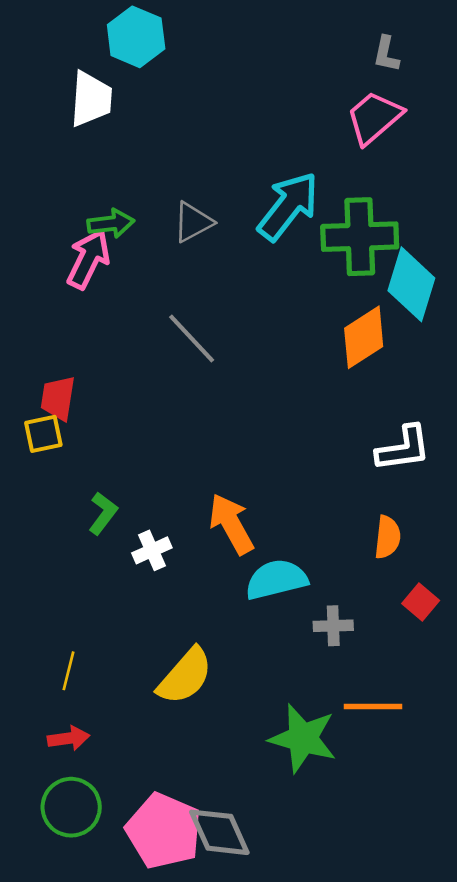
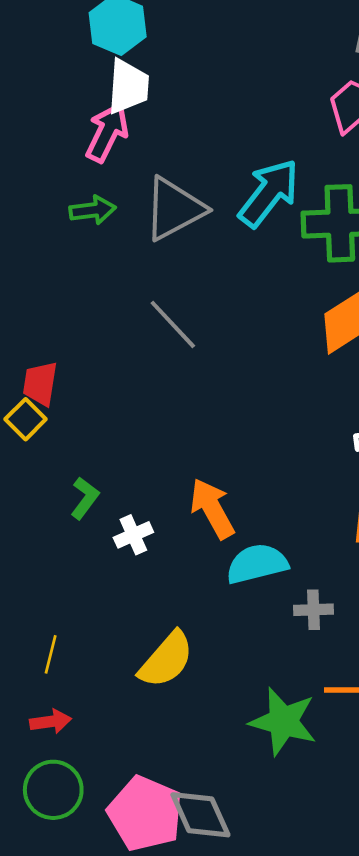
white trapezoid: (91, 99) -> (128, 87), moved
gray triangle: (193, 222) -> (174, 209), size x1.6
pink arrow: (88, 259) -> (107, 133), moved
yellow square: (43, 434) -> (26, 419), turned -33

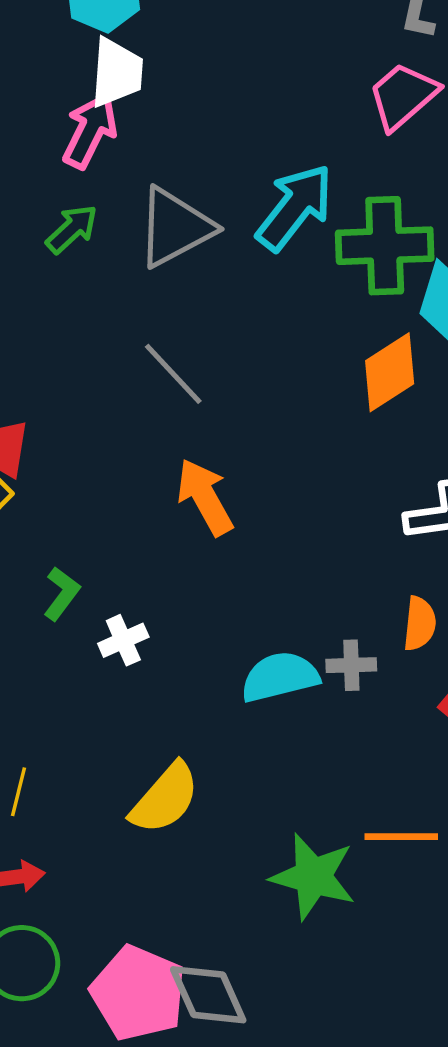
green arrow: (93, 210) -> (72, 229), turned -36
orange arrow: (212, 509) -> (205, 497), moved
gray cross: (314, 610) -> (351, 665), moved

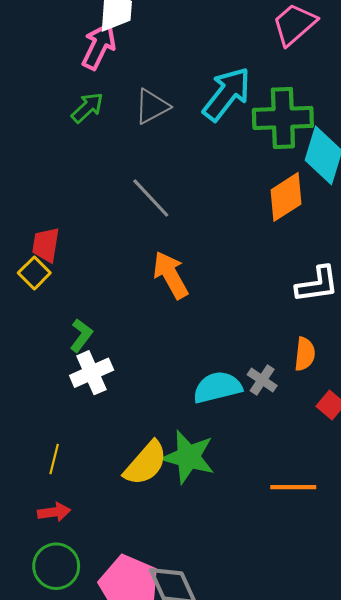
gray triangle: (175, 227) -> (152, 106), size x0.7
white cross: (123, 640) -> (92, 373), moved, size x1.4
gray cross: (351, 665) -> (262, 380), turned 36
green star: (313, 877) -> (188, 457), moved

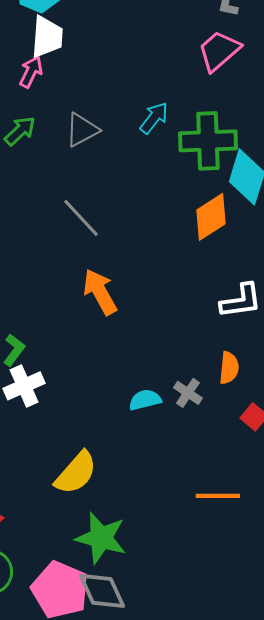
pink arrow: (99, 46) -> (31, 72), size x0.7
cyan arrow: (227, 94) -> (154, 118), size x0.6
cyan semicircle: (217, 387) -> (145, 400), size x0.7
green star: (188, 457) -> (101, 538), moved

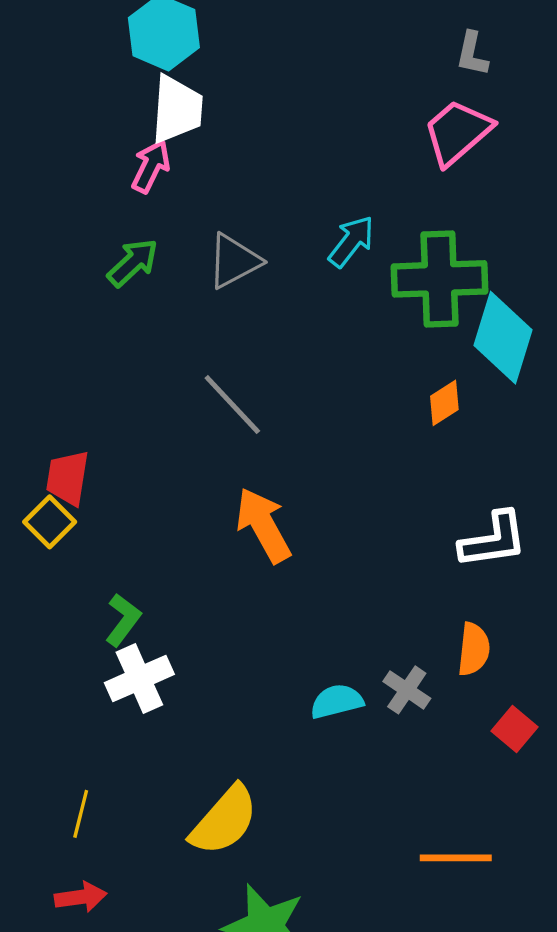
orange diamond: (211, 217) -> (444, 403), size x0.6

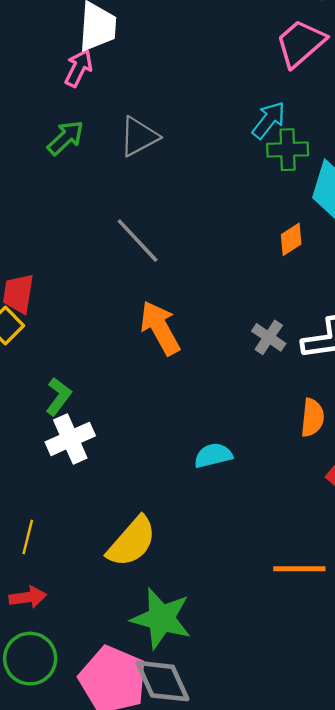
cyan arrow: (351, 241) -> (269, 120), moved
green cross: (439, 279) -> (288, 150), size x0.6
gray cross: (407, 690) -> (269, 337), moved

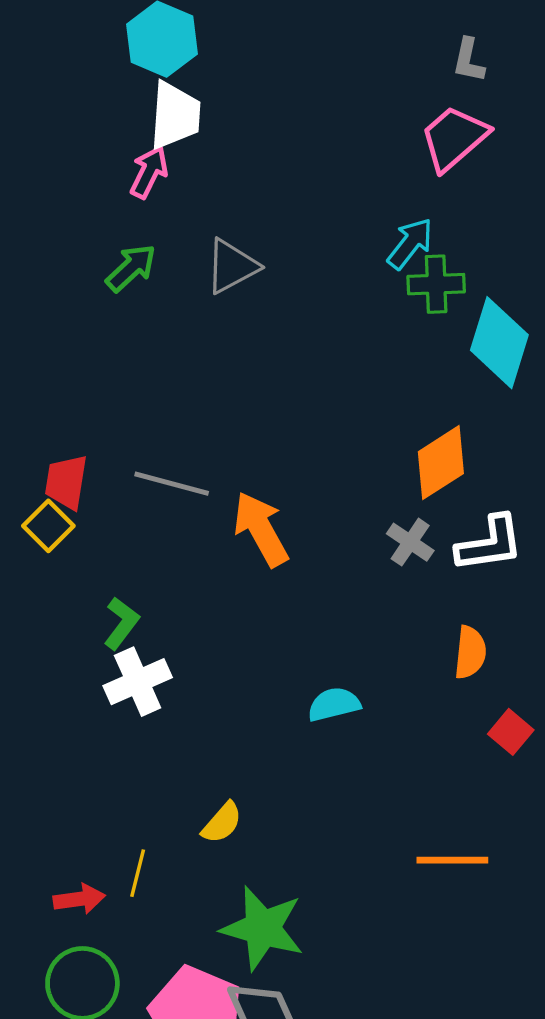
orange diamond: (291, 239) -> (441, 463), moved, size x1.6
gray line: (138, 241) -> (172, 484), moved, turned -32
yellow line: (28, 537) -> (138, 873), moved
yellow semicircle: (132, 542) -> (222, 823), size x0.6

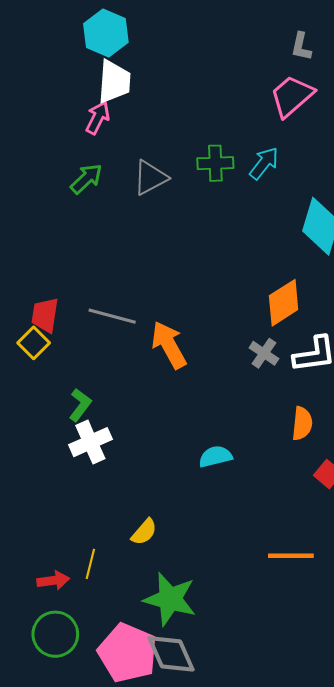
green cross: (436, 284) -> (215, 163), moved

